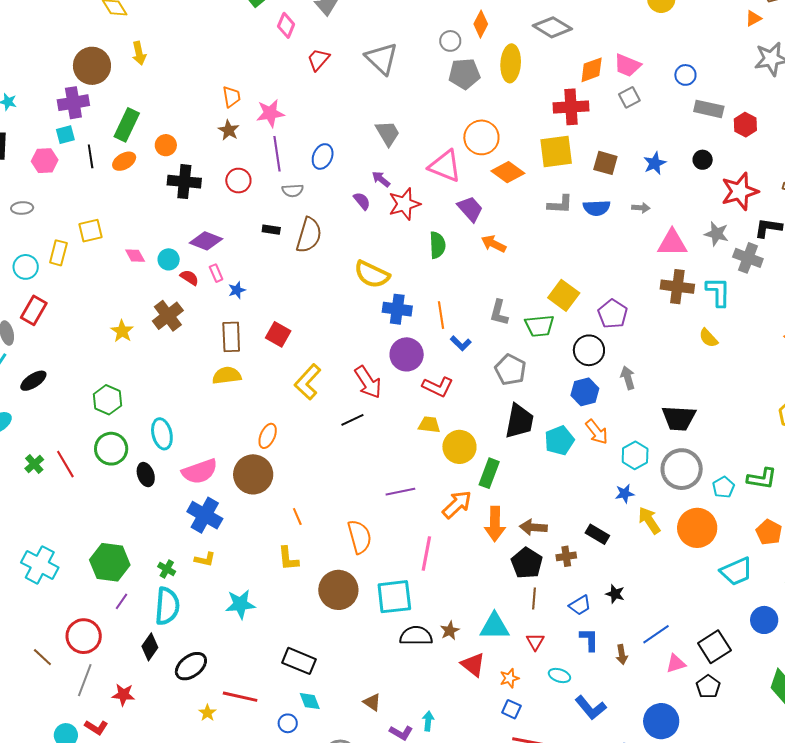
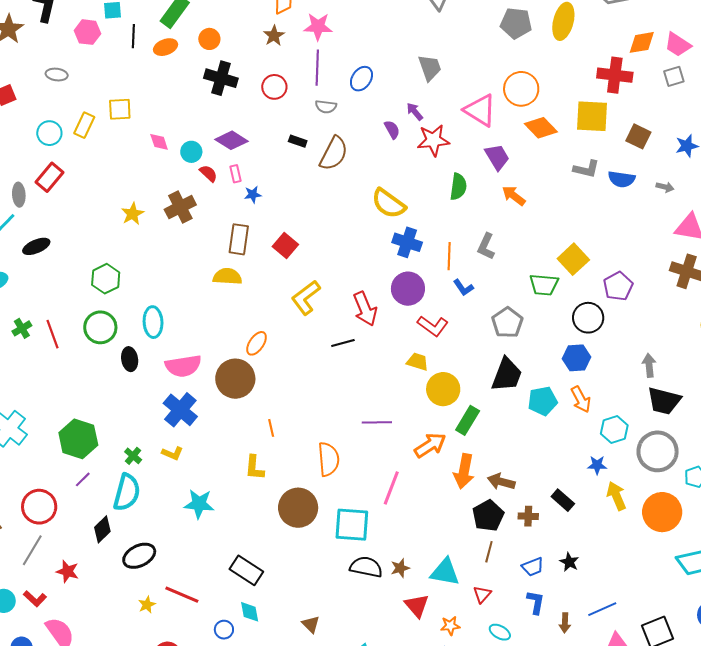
gray L-shape: (499, 313) -> (486, 246), moved
gray arrow: (628, 378) -> (649, 365), moved

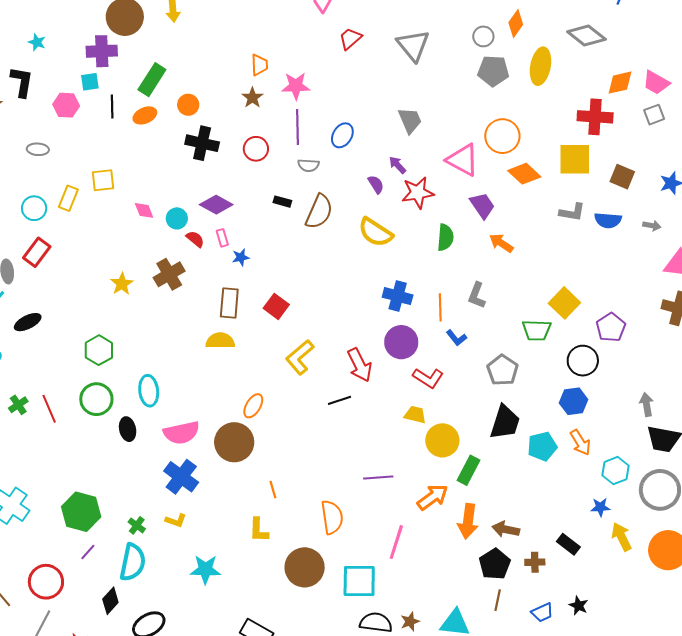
yellow semicircle: (388, 204) -> (375, 232), moved

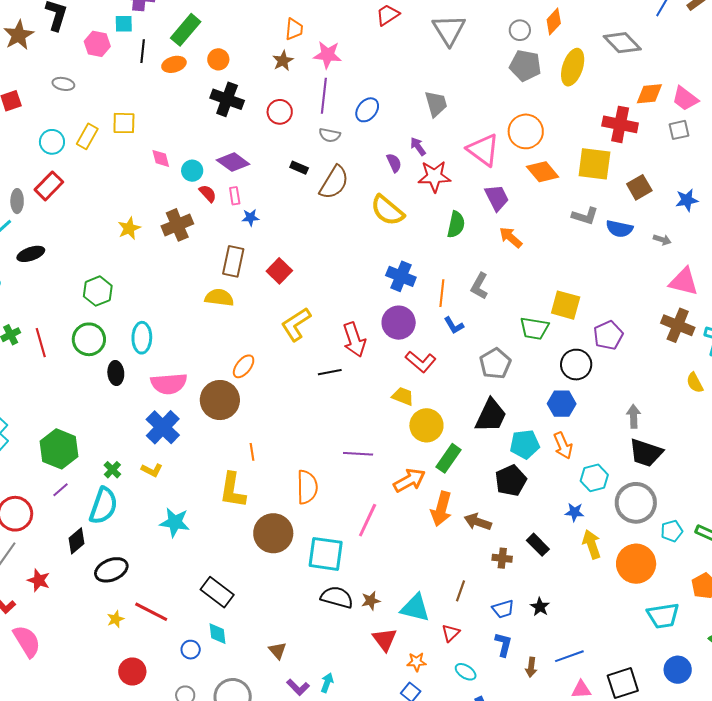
brown square: (622, 177) -> (639, 187), turned 30
yellow square: (564, 303) -> (566, 305), turned -36
yellow L-shape: (259, 530) -> (233, 490), size x1.4
black pentagon: (495, 564) -> (511, 481), moved

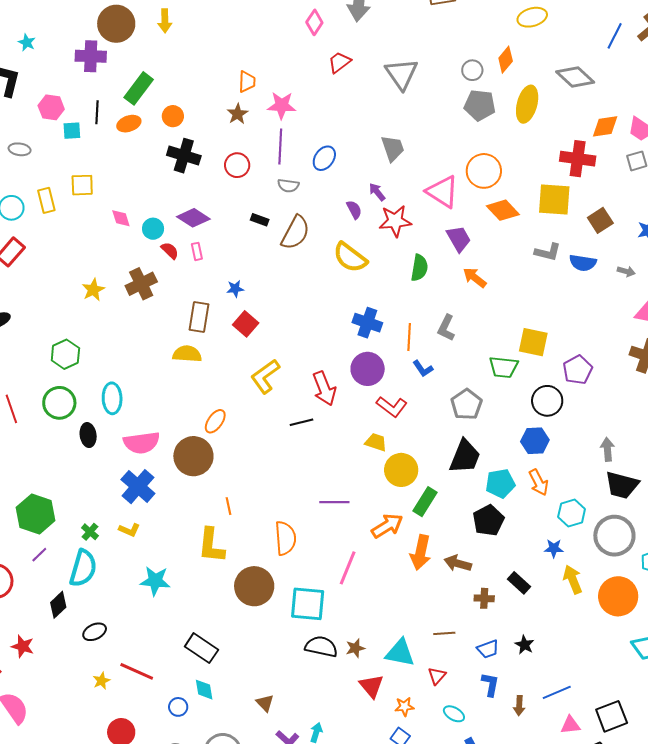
cyan square: (124, 24) -> (72, 131), moved
yellow rectangle: (87, 136) -> (46, 200), turned -40
blue star: (250, 218) -> (235, 289), moved
black ellipse: (111, 570) -> (95, 632), size x0.7
brown line: (460, 591) -> (444, 633), turned 70

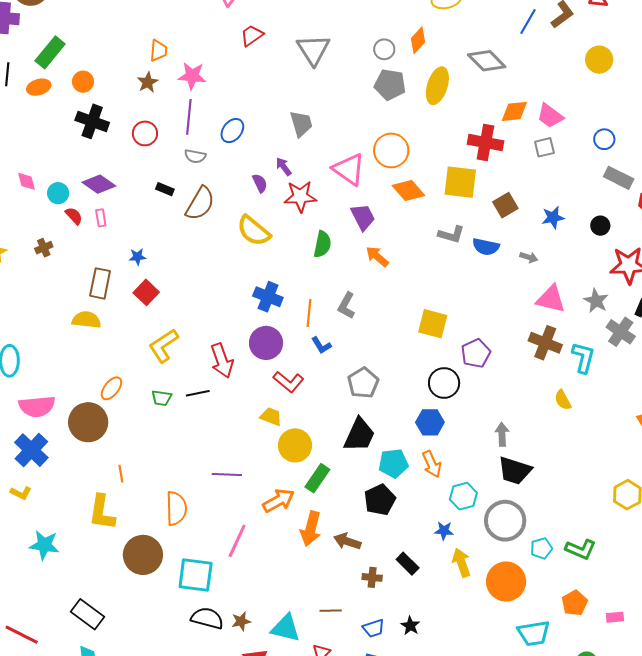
brown cross: (141, 284) -> (44, 248), size x0.6
green trapezoid: (503, 367) -> (162, 398), moved, size x0.7

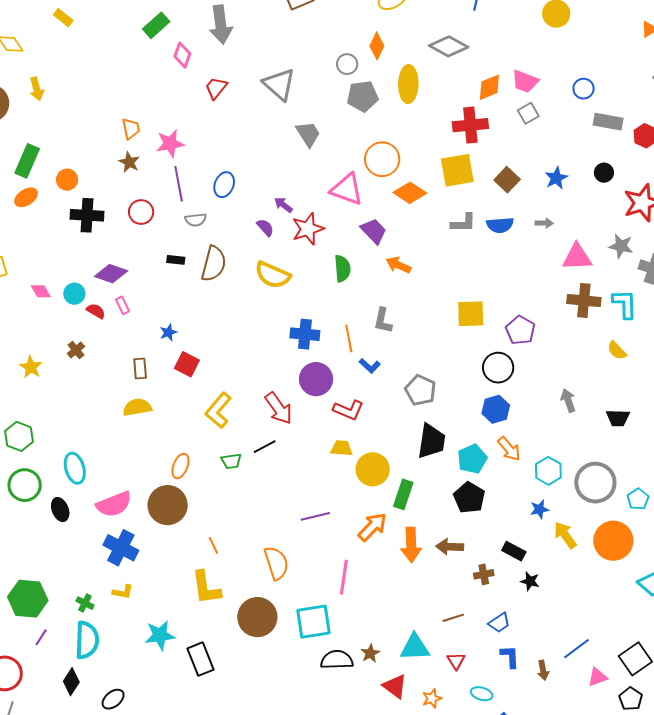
gray trapezoid: (301, 124) -> (308, 134), moved
brown rectangle: (100, 283) -> (140, 369), size x0.7
black trapezoid: (515, 471) -> (618, 418), moved, size x0.7
black rectangle: (87, 614) -> (200, 659), moved, turned 48
black star: (410, 626) -> (530, 581), moved

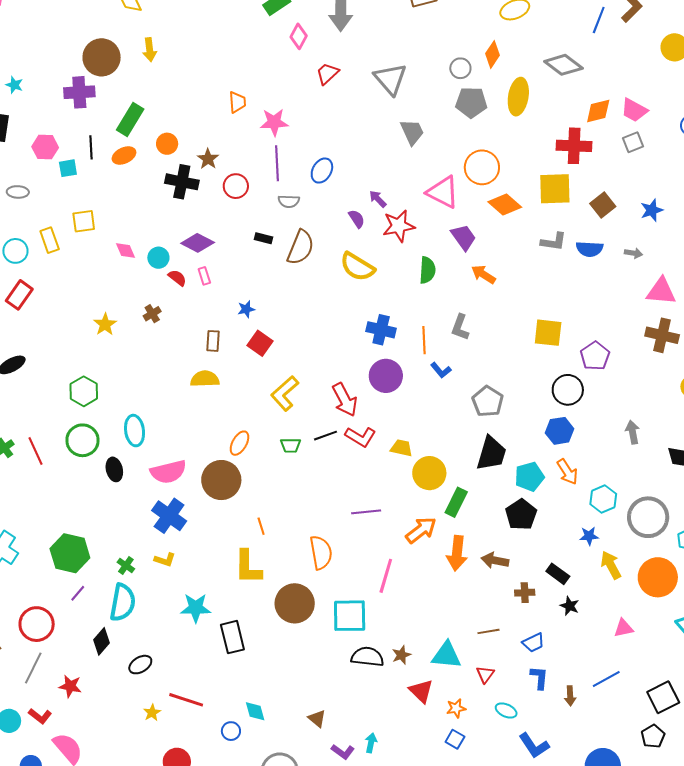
brown star: (129, 162) -> (208, 159), moved
red L-shape: (348, 410) -> (361, 437), moved
pink triangle: (597, 677) -> (624, 628), moved

